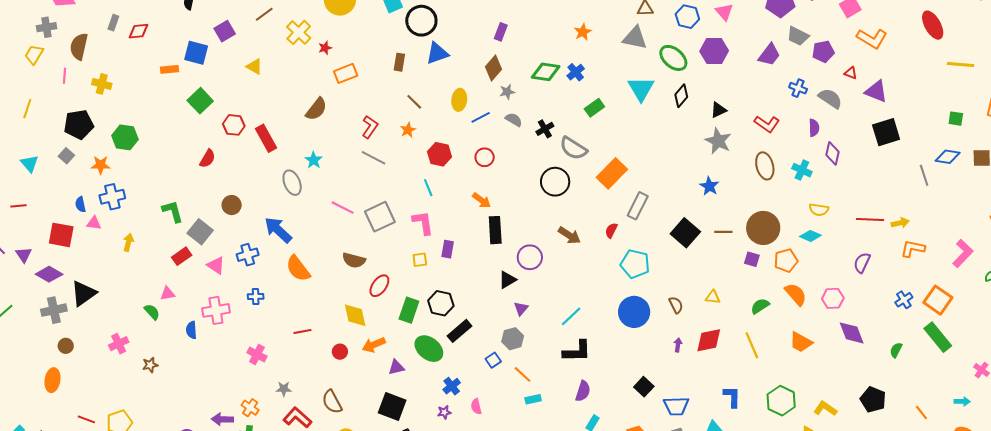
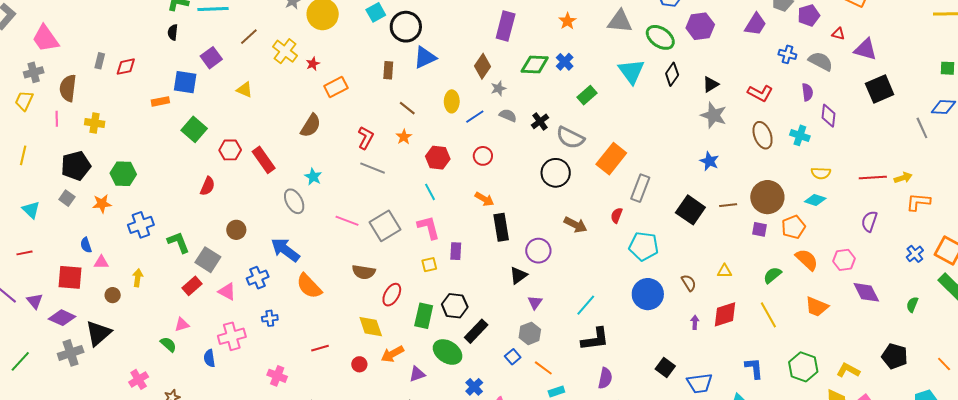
purple rectangle: (501, 32) -> (506, 26), moved, size x1.6
blue cross: (112, 197) -> (141, 225), moved
brown circle: (66, 346) -> (113, 295), moved

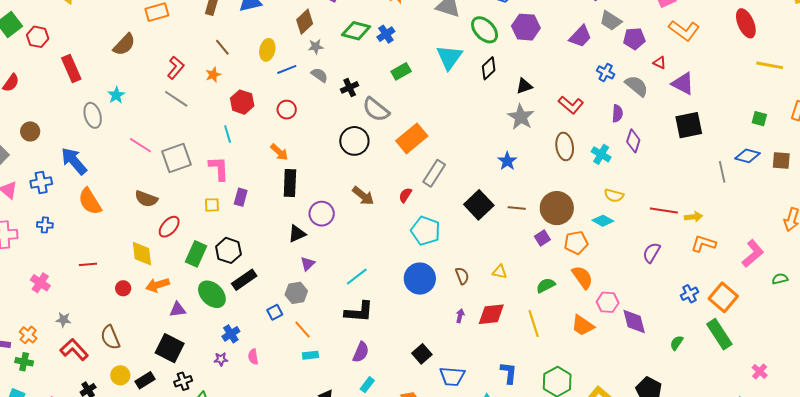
red hexagon: (230, 150) -> (38, 37), moved
purple square: (759, 229) -> (542, 238), turned 35
pink hexagon: (844, 260) -> (608, 302), moved

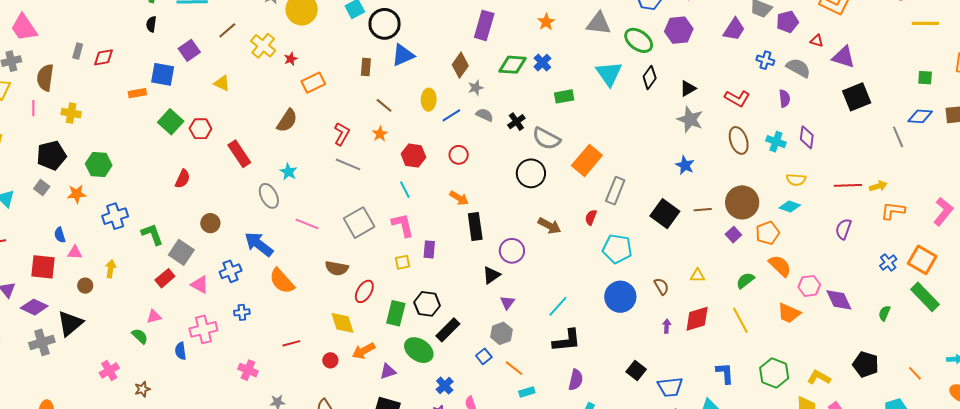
green rectangle: (401, 71) -> (564, 96), turned 30
purple diamond: (633, 141) -> (807, 137), moved
pink line: (140, 145) -> (307, 224), moved

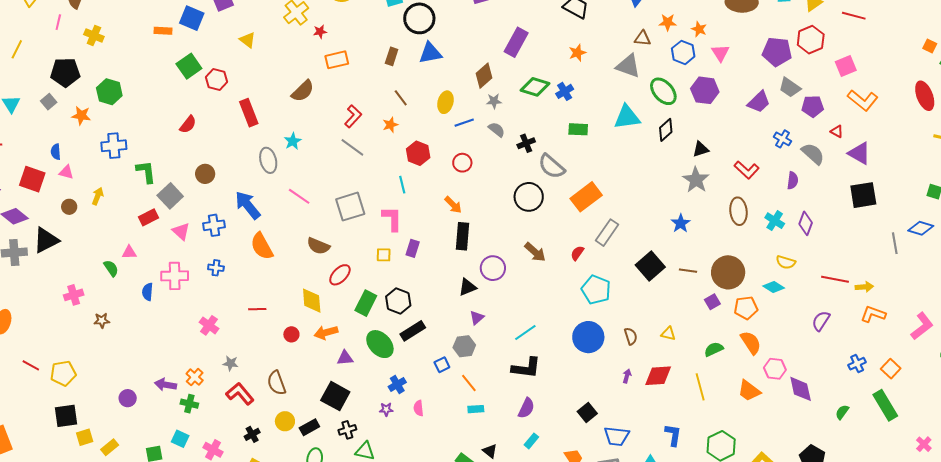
cyan triangle: (609, 74) -> (627, 117), turned 44
orange square: (922, 260) -> (891, 369), size x0.7

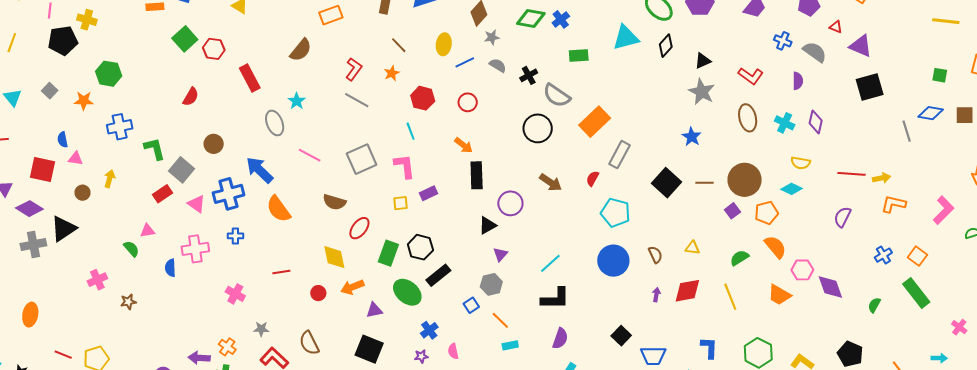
black pentagon: (65, 72) -> (63, 41), moved
blue cross: (214, 225) -> (228, 194), size x1.4
purple rectangle: (413, 248) -> (428, 193), turned 54

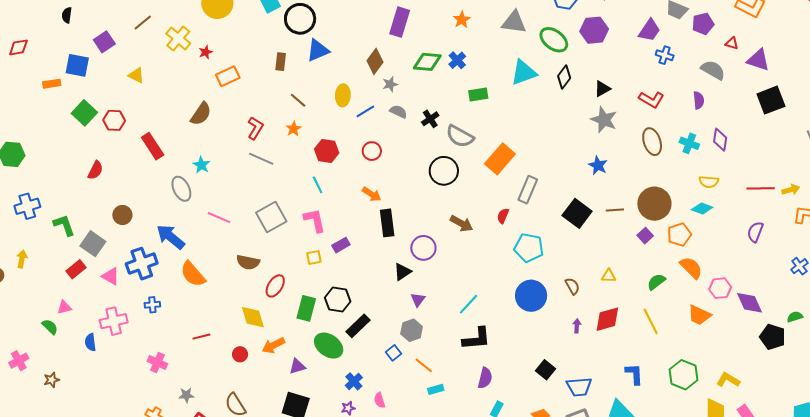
blue cross: (783, 41) -> (665, 55), moved
green semicircle: (874, 305) -> (795, 317), turned 49
black pentagon: (850, 354) -> (773, 337), moved

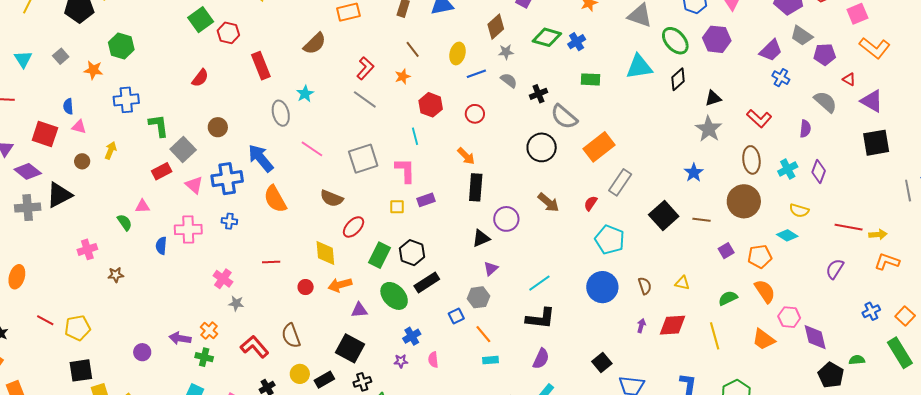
cyan cross: (689, 143) -> (788, 169), turned 30
brown circle: (654, 204) -> (744, 201), moved
gray star: (186, 395) -> (236, 303), moved

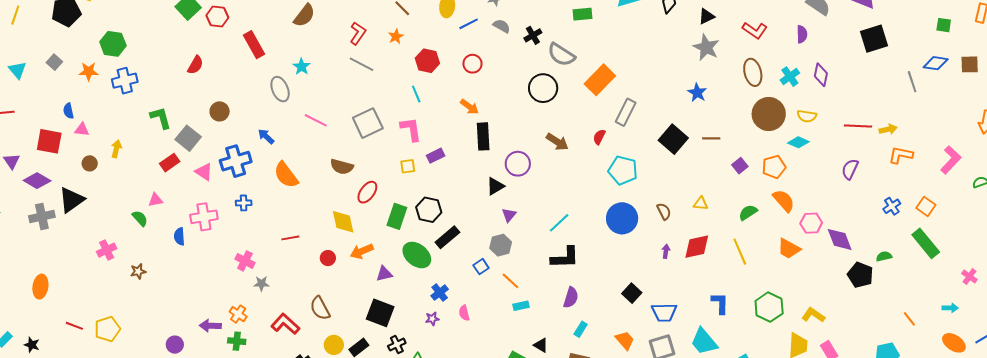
blue cross: (126, 100) -> (125, 81), moved
blue arrow: (261, 158) -> (266, 136), size x0.6
brown circle: (744, 201) -> (769, 114), moved

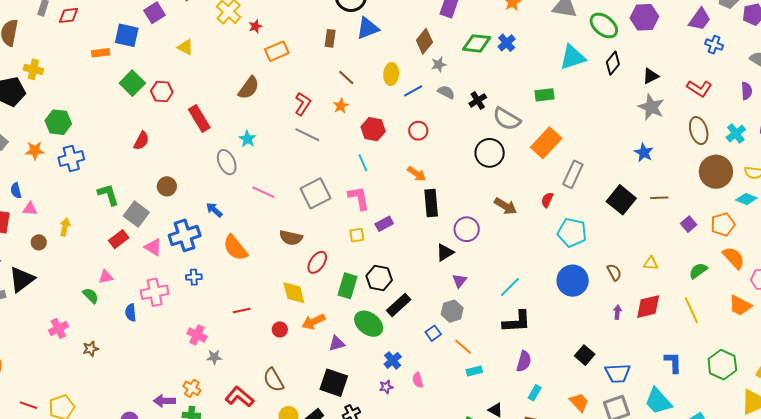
green rectangle: (582, 14) -> (544, 95), moved

